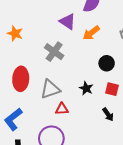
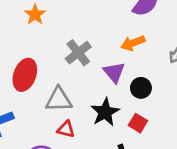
purple triangle: (68, 21) -> (114, 72), moved
black star: (86, 88) -> (105, 112), size x1.5

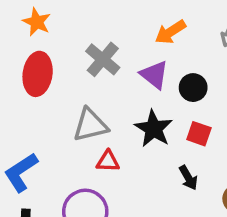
red ellipse: (25, 75) -> (38, 74), moved

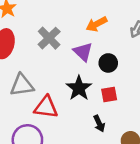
gray triangle: (90, 125) -> (22, 85), moved
red square: (199, 134) -> (109, 94), turned -35
red triangle: (108, 161) -> (46, 107), size x1.5

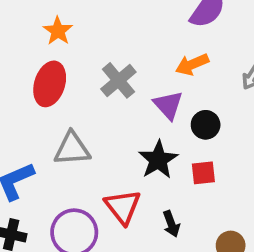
red triangle: (46, 107) -> (123, 207), moved, turned 40
black arrow: (99, 123) -> (171, 224), moved

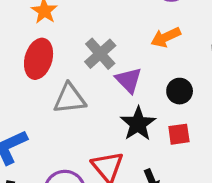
purple triangle: (168, 105) -> (129, 80), moved
gray triangle: (72, 149) -> (70, 99), moved

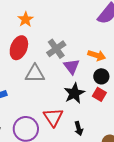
orange arrow: (166, 37) -> (97, 55), moved, turned -144
red square: (179, 134) -> (99, 94), moved, turned 32

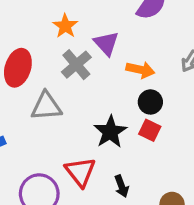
orange star: (26, 19) -> (65, 26), moved
purple triangle: (72, 66) -> (106, 43), moved

